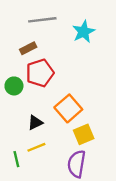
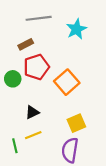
orange square: (68, 108) -> (67, 82), moved

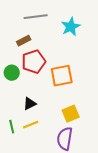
orange square: (67, 82) -> (62, 76), turned 30
green line: (15, 146) -> (12, 127), moved

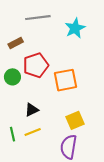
brown rectangle: (24, 41) -> (16, 43), moved

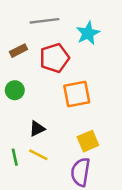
red pentagon: (36, 65) -> (54, 58), moved
yellow line: (33, 132) -> (38, 155), turned 49

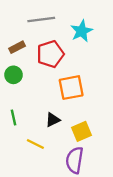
green circle: (15, 90) -> (13, 75), moved
black triangle: (37, 129) -> (53, 120), moved
green line: (15, 157) -> (13, 117), moved

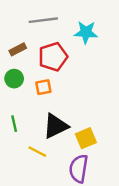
cyan star: (82, 31) -> (86, 32), turned 30
orange square: (71, 88) -> (43, 87), moved, size x0.6
black triangle: (53, 120) -> (55, 126), size x1.6

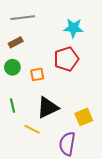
gray line: (43, 20) -> (23, 18), moved
red pentagon: (53, 57) -> (66, 59), moved
yellow square: (86, 138) -> (84, 117), moved

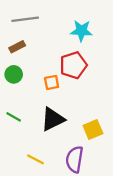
orange square: (37, 74) -> (52, 82), moved
green line: (12, 106) -> (14, 117), turned -48
yellow line: (32, 129) -> (35, 159), moved

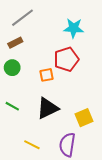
gray line: (25, 19) -> (23, 18), turned -30

